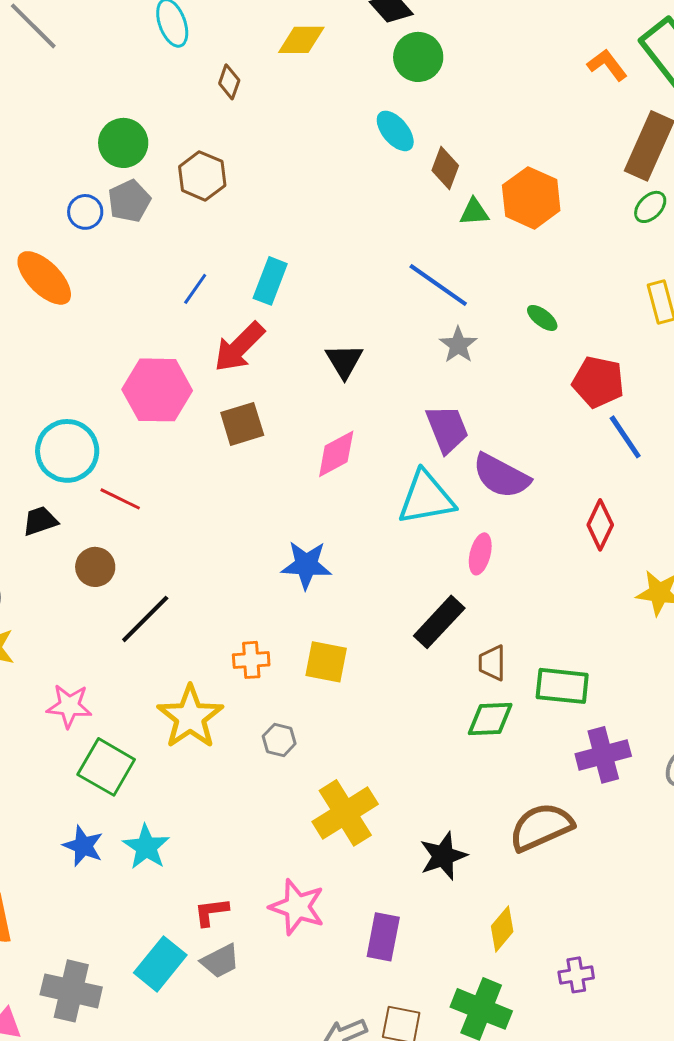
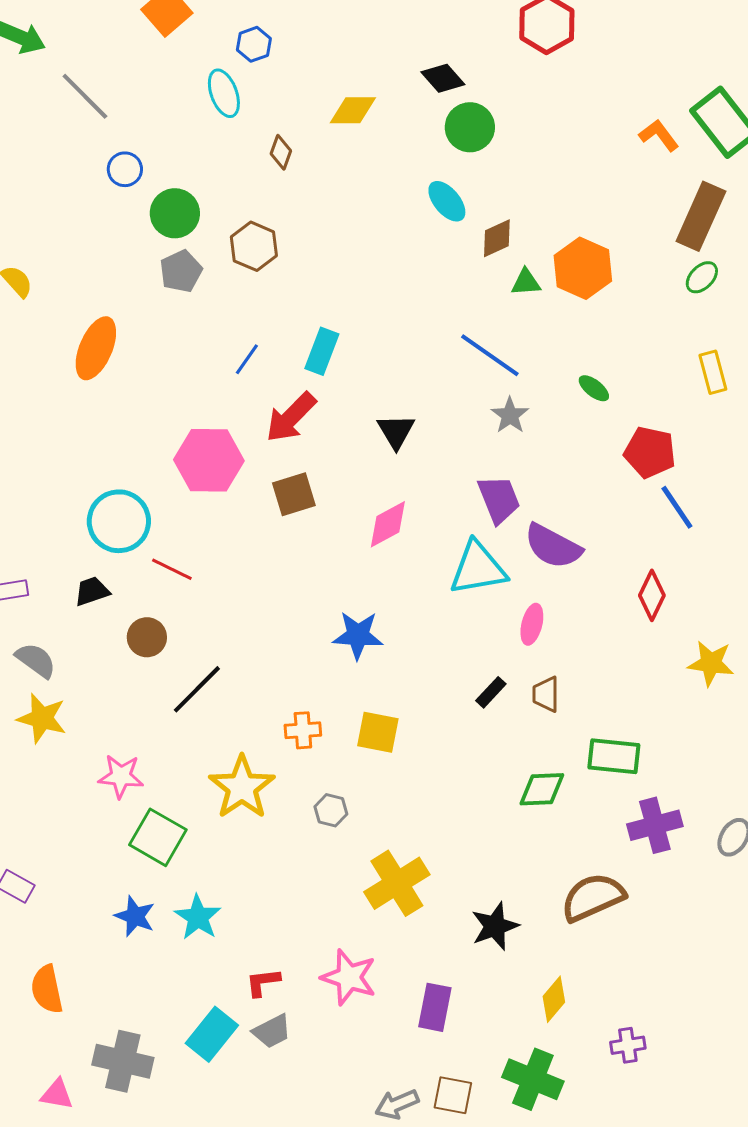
brown diamond: (445, 168) -> (497, 238), turned 45
blue circle: (85, 212) -> (125, 169), moved
orange ellipse: (44, 278) -> (96, 348), turned 68
black rectangle: (439, 622) -> (491, 692), size x0.6
brown trapezoid: (492, 663) -> (546, 694), moved

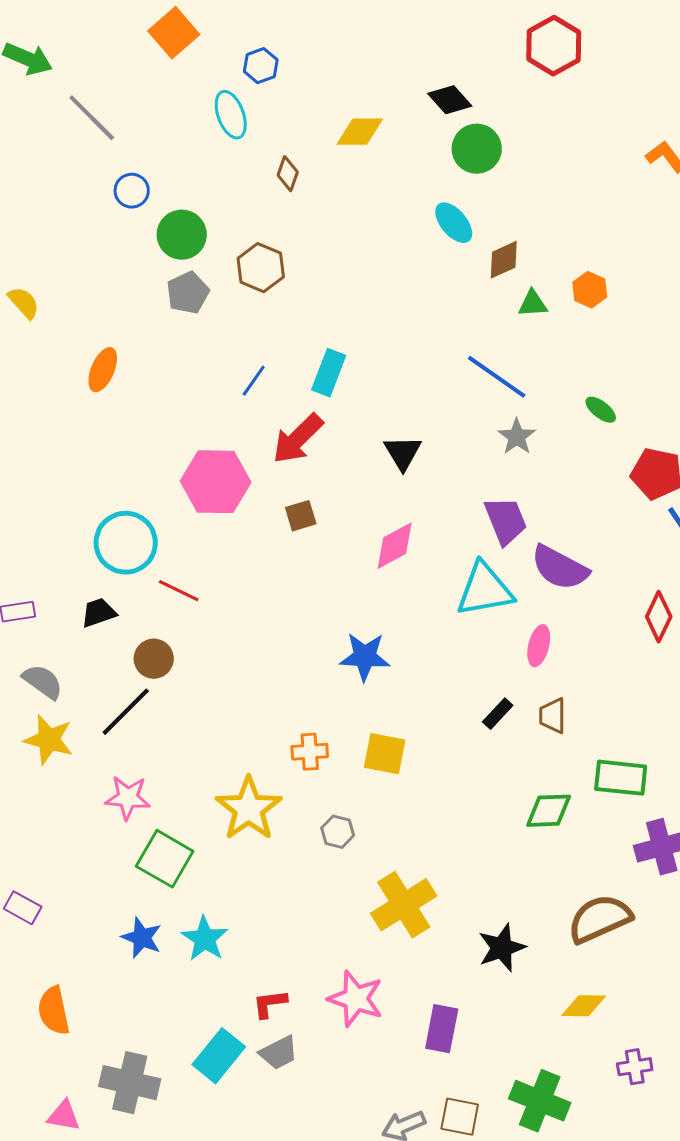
orange hexagon: (583, 268) -> (590, 290), size x0.6
orange ellipse: (96, 348) -> (103, 370), size x0.7
brown square: (294, 494) -> (301, 516), size x0.7
black line: (197, 689) -> (126, 712), moved
yellow diamond: (554, 999) -> (584, 1006), moved, turned 51

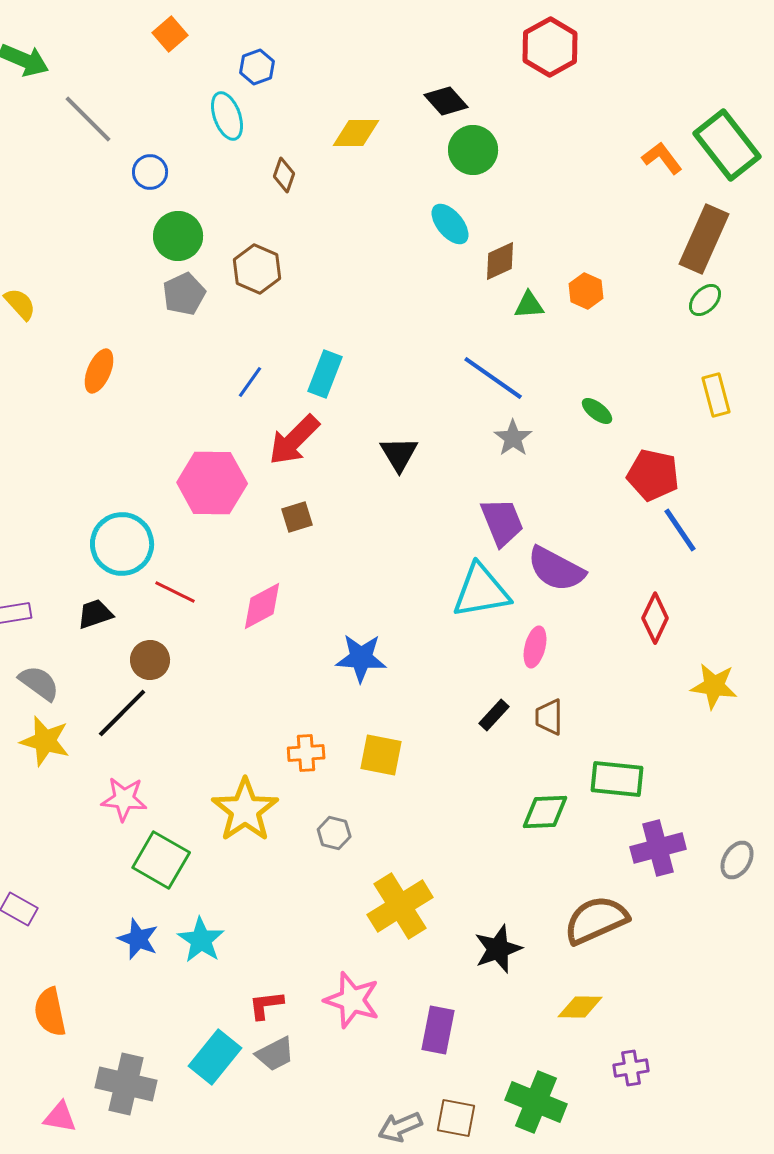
orange square: (174, 33) -> (170, 34), size x0.7
blue circle: (132, 191) -> (150, 172), moved
pink diamond: (395, 546) -> (262, 606), moved

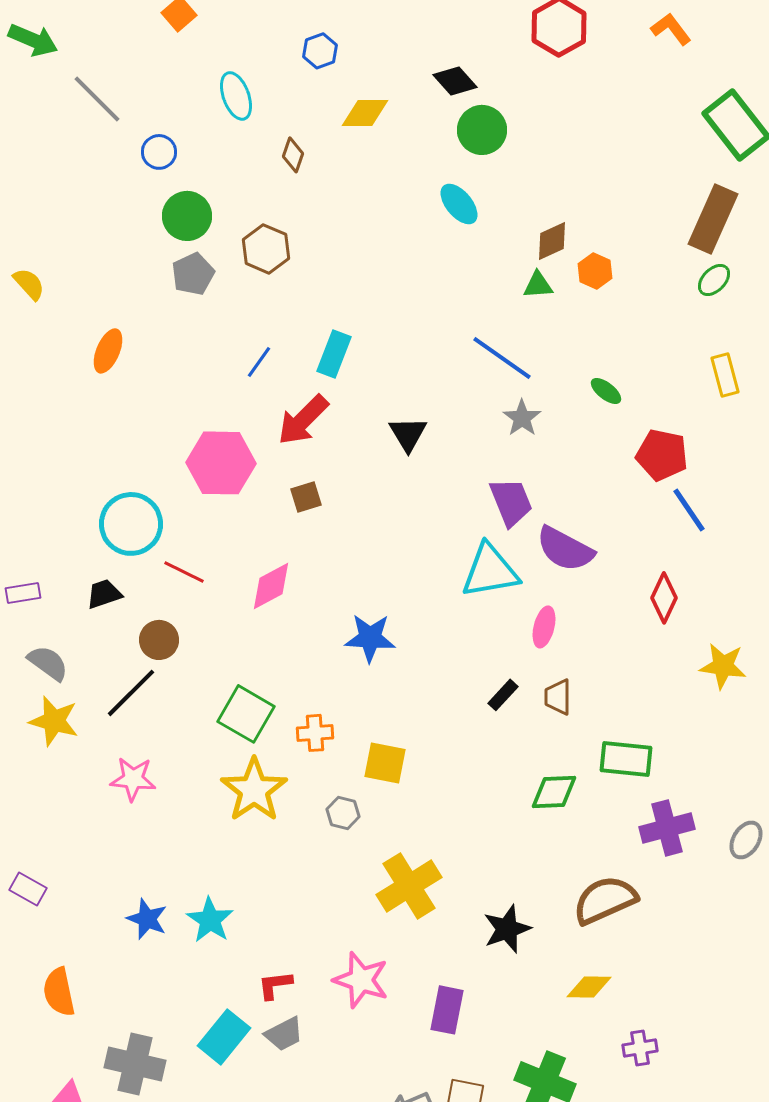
blue hexagon: (257, 67) -> (320, 51), moved
orange L-shape: (662, 158) -> (671, 29), moved
brown diamond: (500, 261) -> (552, 241), moved
yellow square: (381, 755) -> (385, 763), moved
green square: (161, 860) -> (246, 714), moved

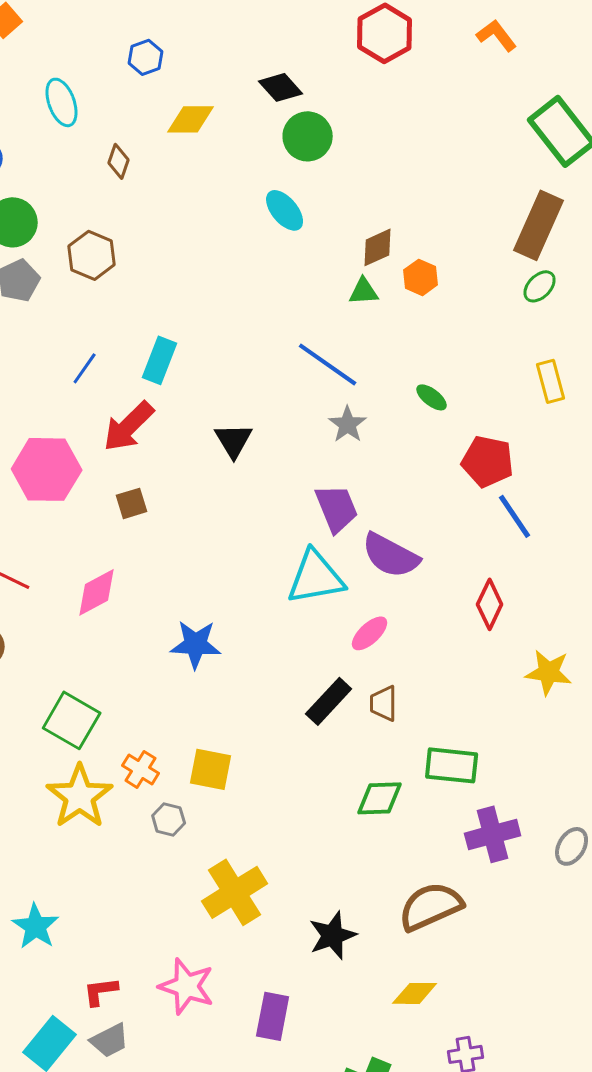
pink ellipse: (544, 627) -> (370, 633), turned 33
black rectangle: (503, 695) -> (329, 701), size x1.5
orange cross: (315, 733) -> (141, 769), moved, turned 36

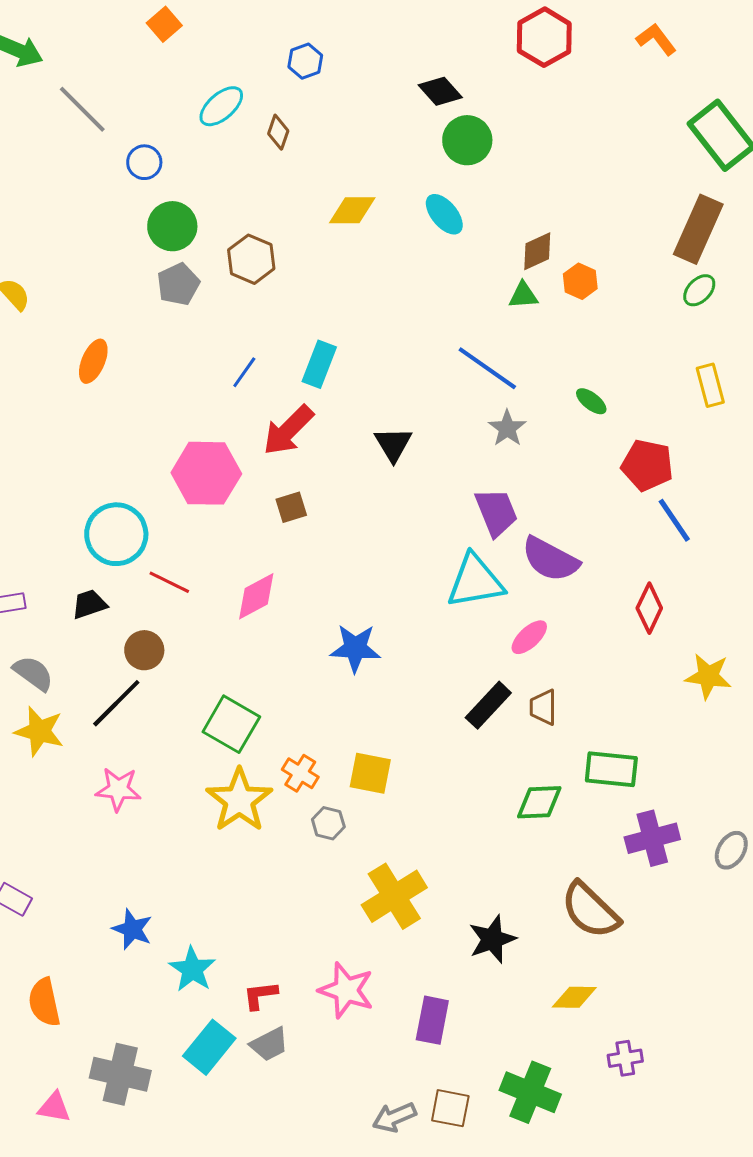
cyan ellipse: (62, 102) -> (221, 106), turned 69
yellow diamond: (191, 119) -> (352, 210), moved
brown diamond: (119, 161) -> (278, 132), moved
brown semicircle: (431, 906) -> (590, 910), turned -112
cyan star: (36, 926) -> (192, 969), moved

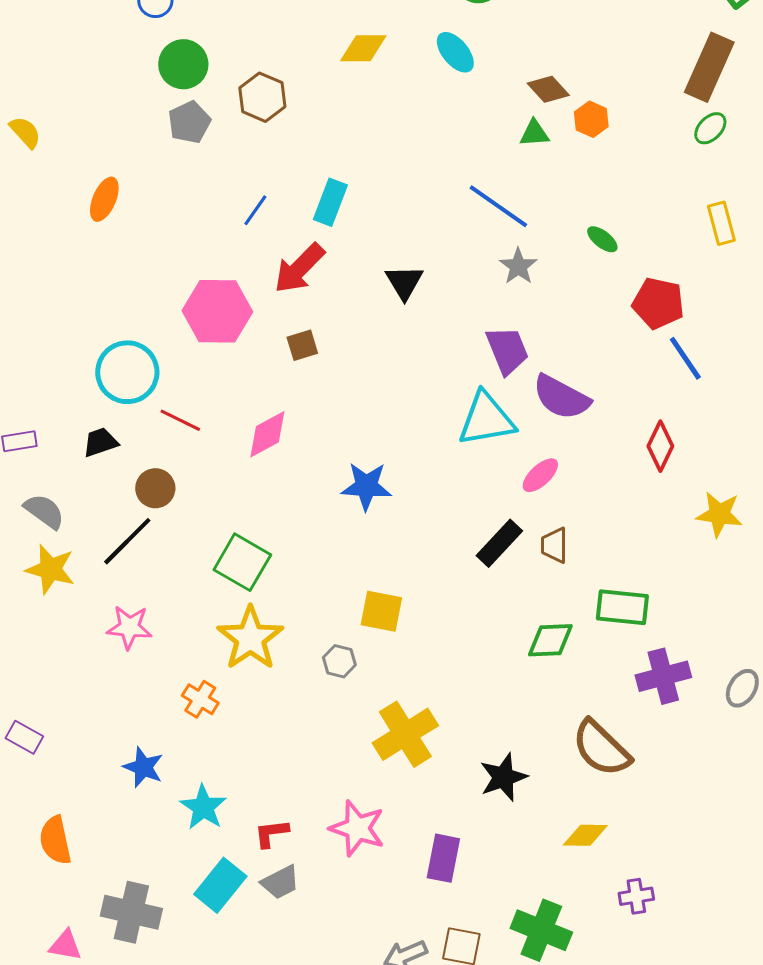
brown diamond: (537, 251) -> (548, 89), turned 72
orange cross: (300, 773) -> (200, 699), moved

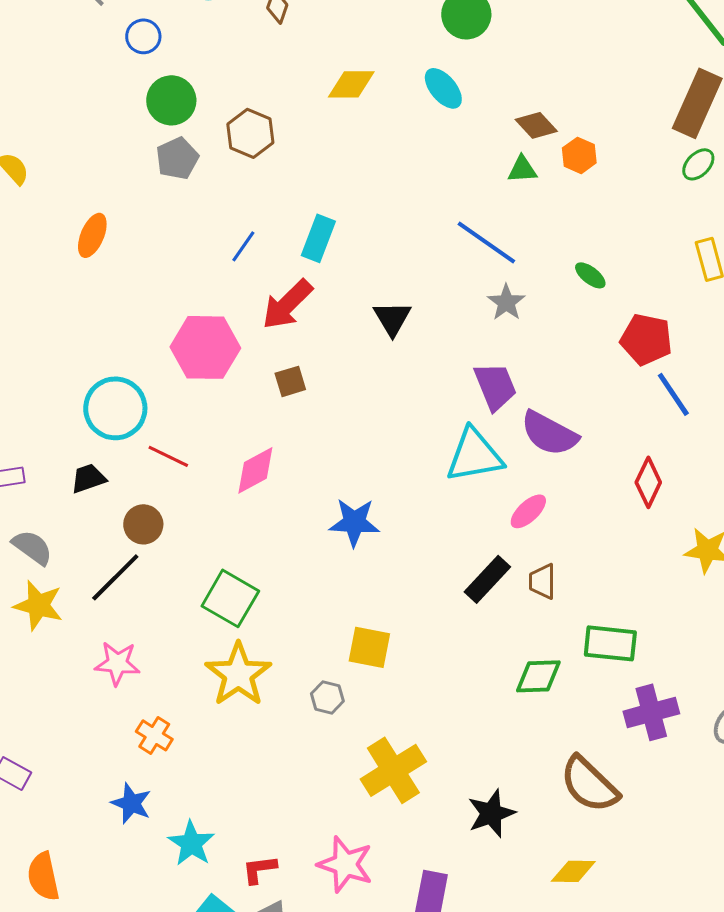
orange cross: (200, 699) -> (154, 735), moved

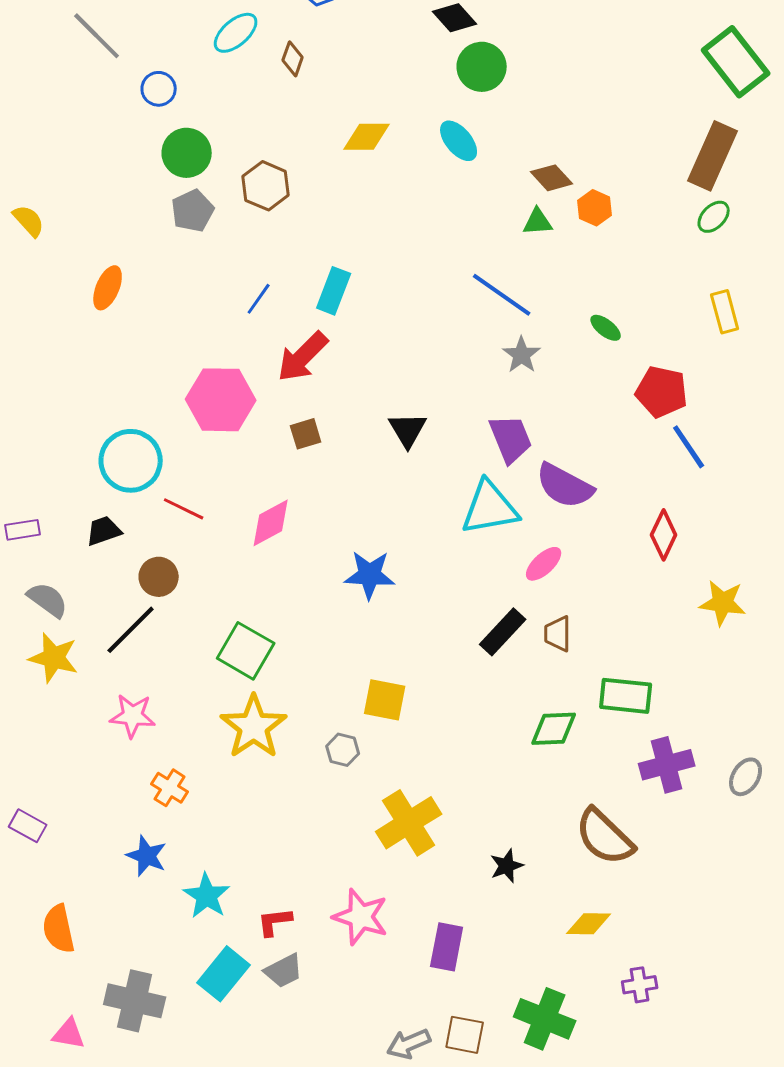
black triangle: (392, 318) -> (408, 430), moved
black star: (491, 813) -> (507, 866), size x0.7

